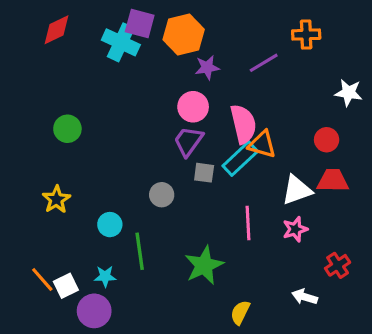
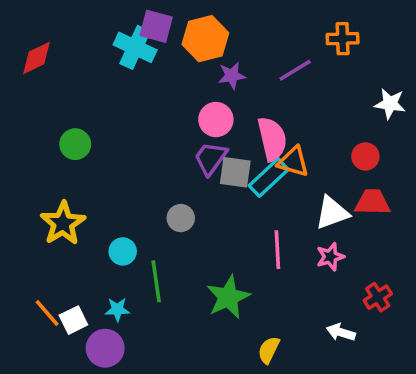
red diamond: (56, 30) -> (37, 58), moved
gray square: (204, 173) -> (235, 172), moved, size x1.4
yellow star: (56, 199) -> (63, 223), size x1.4

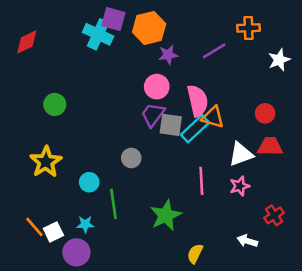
white star: (390, 104) -> (279, 60), moved, turned -30

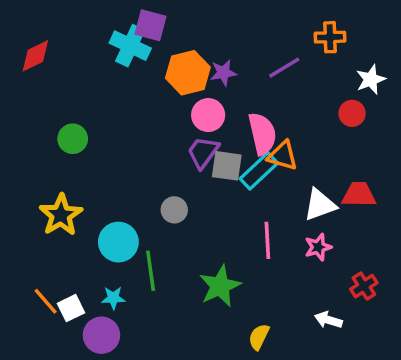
orange hexagon: (149, 28) -> (188, 73), moved
red circle: (265, 113) -> (352, 113), moved
cyan circle: (89, 182) -> (118, 242), size x1.5

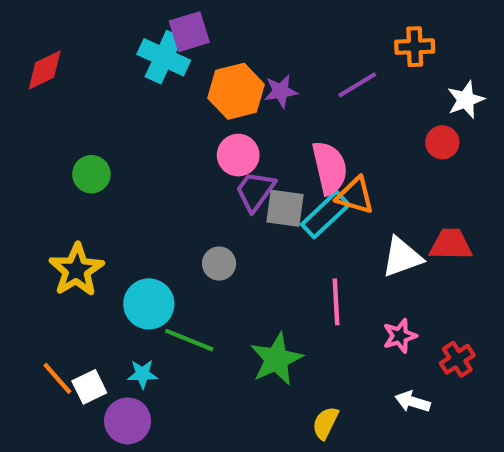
purple square: (151, 25) -> (189, 32), turned -32
pink circle: (208, 115) -> (238, 155), moved
pink star: (318, 247) -> (400, 336), moved
green line: (151, 271) -> (189, 340), turned -60

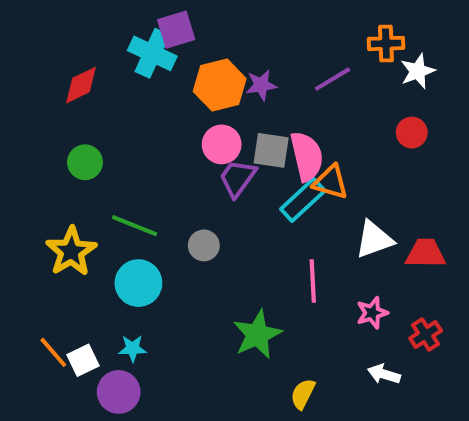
red diamond: (45, 70) -> (81, 85), moved
white star: (466, 100) -> (418, 71), moved
gray square: (285, 208) -> (271, 150), moved
red trapezoid: (451, 244) -> (426, 253), moved
green line: (189, 340) -> (134, 226), moved

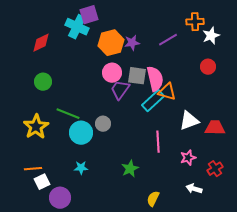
cyan circle: (138, 283) -> (81, 133), moved
green star: (257, 335) -> (130, 169), size x0.7
cyan star: (133, 348) -> (81, 168), moved
orange line: (53, 352) -> (33, 169), moved, turned -54

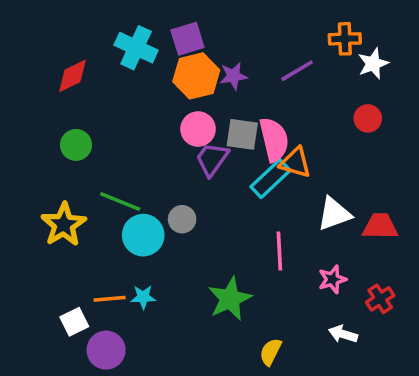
purple square: (89, 15) -> (187, 39), moved
orange line: (33, 169) -> (110, 299), moved
green star: (130, 169) -> (230, 299), size x1.4

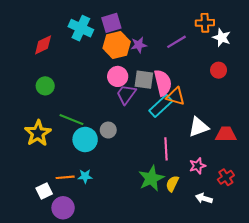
white star: (373, 64) -> (222, 38), turned -30
green star: (230, 299) -> (151, 178), moved
yellow semicircle: (271, 352) -> (172, 184), moved

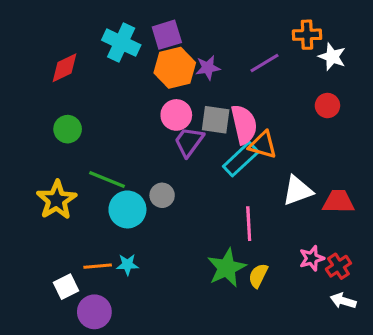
pink star: (198, 166) -> (312, 258), moved
white arrow: (204, 198) -> (343, 301), moved

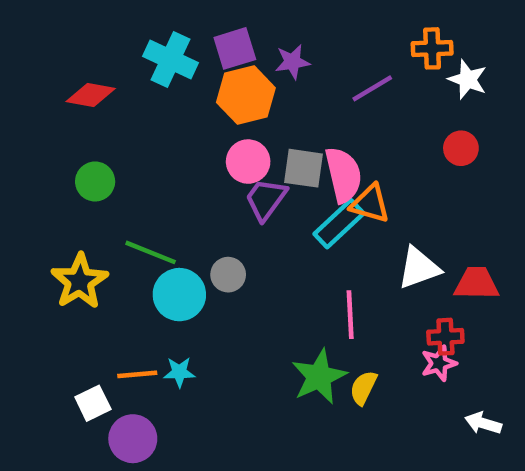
red diamond: (64, 68) -> (91, 95), turned 36
purple star: (208, 68) -> (292, 62), moved
red cross: (338, 266) -> (445, 337), moved, turned 30

